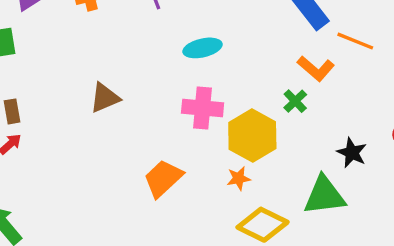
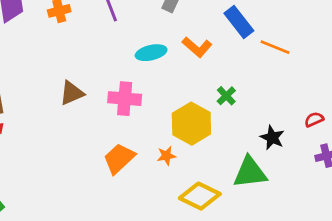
orange L-shape: (316, 69) -> (197, 47), moved
pink cross: (203, 108) -> (125, 99), moved
orange star: (239, 178) -> (166, 156), moved

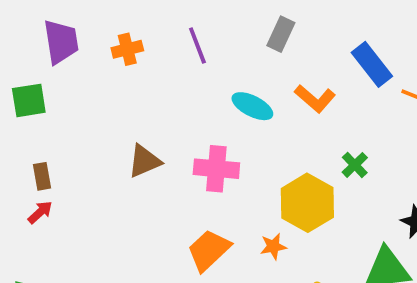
cyan ellipse: (151, 53) -> (252, 106), turned 40

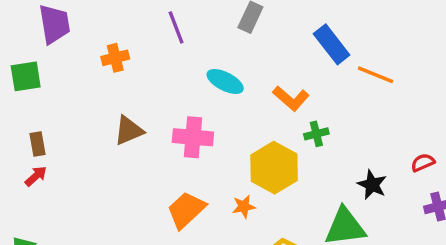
orange cross: (127, 49) -> (115, 58), moved
orange L-shape: (315, 99) -> (291, 98), moved
green cross: (355, 165) -> (316, 134), turned 30

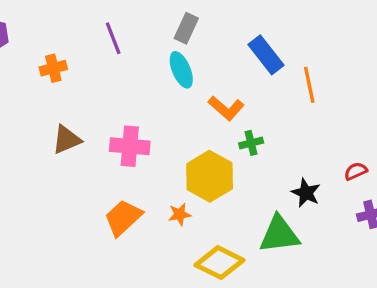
orange line: (375, 75) -> (309, 85), turned 56
cyan ellipse: (225, 81) -> (181, 70), moved, turned 40

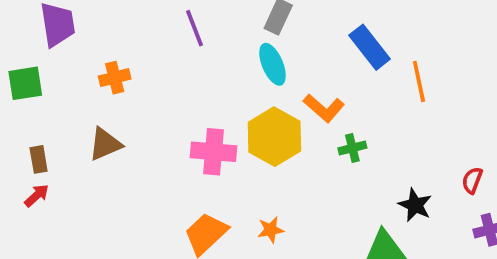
orange cross: (53, 68) -> (115, 78), moved
brown triangle: (67, 140) -> (105, 144), moved
red semicircle: (356, 171) -> (472, 180), turned -45
yellow hexagon: (210, 176) -> (274, 137), moved

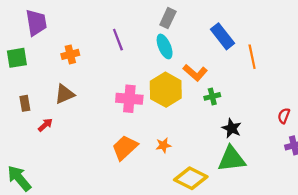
purple line: (195, 28) -> (118, 40), moved
red arrow: (37, 196) -> (45, 125), moved
black star: (415, 205) -> (232, 128), moved

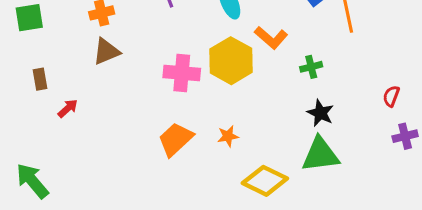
brown triangle: (65, 94) -> (106, 51), moved
green cross: (212, 96) -> (311, 67), moved

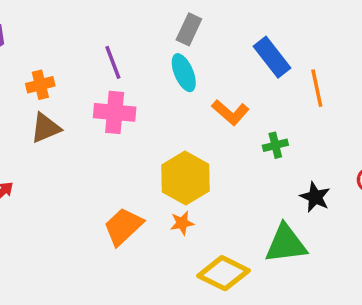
yellow hexagon: (231, 61) -> (185, 178), moved
pink cross: (182, 73) -> (115, 112), moved
black star: (320, 113) -> (315, 197), moved

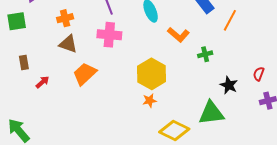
orange line: (317, 88) -> (230, 20), turned 40
brown triangle: (45, 128) -> (68, 44), turned 42
orange trapezoid: (123, 226) -> (85, 74), moved

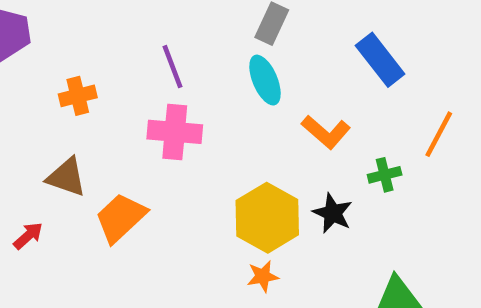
orange line: (230, 20) -> (439, 134), moved
brown triangle: (68, 44) -> (66, 177), moved
black star: (229, 85) -> (333, 213), moved

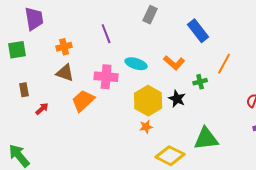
cyan ellipse: (265, 80) -> (136, 64), moved, turned -50
pink cross: (175, 132) -> (106, 77), moved
brown triangle: (66, 177) -> (65, 73), moved

